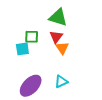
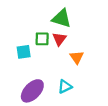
green square: (32, 37) -> (42, 39), moved
orange triangle: (62, 48) -> (77, 57), moved

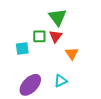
green triangle: (62, 18) -> (58, 17), turned 36

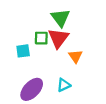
red triangle: (56, 36) -> (58, 38), size x1.5

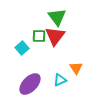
cyan square: (23, 51) -> (22, 48), turned -32
orange triangle: (75, 56) -> (76, 68), moved

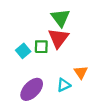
green square: (39, 36) -> (41, 47), moved

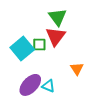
cyan square: (23, 51) -> (22, 48), size x1.6
cyan triangle: (64, 85) -> (48, 86), moved, turned 48

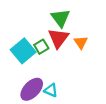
green square: (39, 44) -> (41, 47), turned -32
orange triangle: (77, 69) -> (81, 42), moved

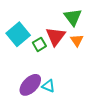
green triangle: (60, 18) -> (73, 17), moved
cyan square: (23, 51) -> (18, 34), moved

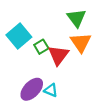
red triangle: (56, 36) -> (58, 55), moved
orange triangle: (77, 40) -> (81, 42), size x1.5

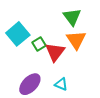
cyan triangle: (51, 90) -> (61, 84), moved

